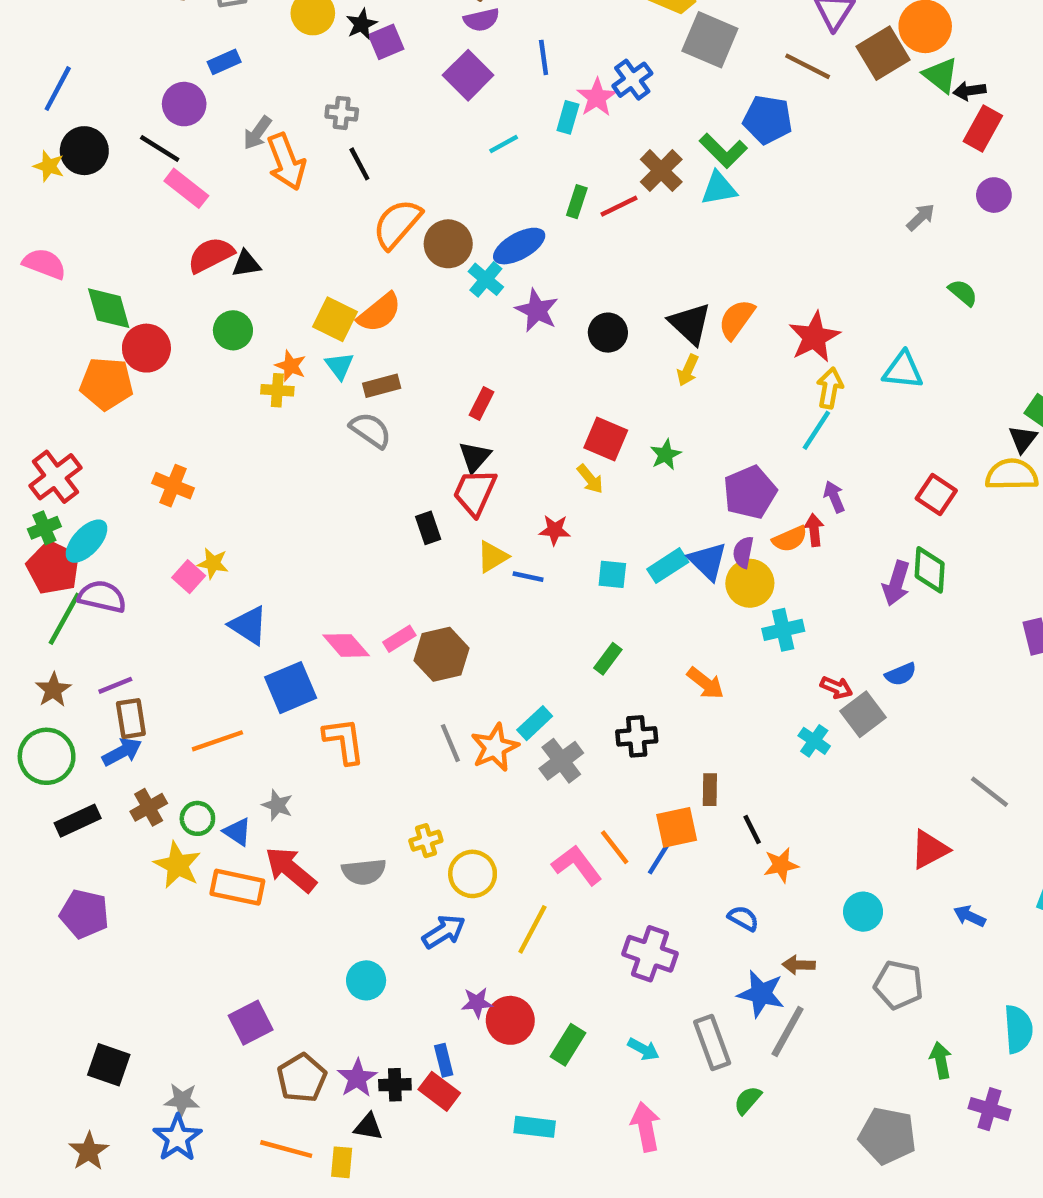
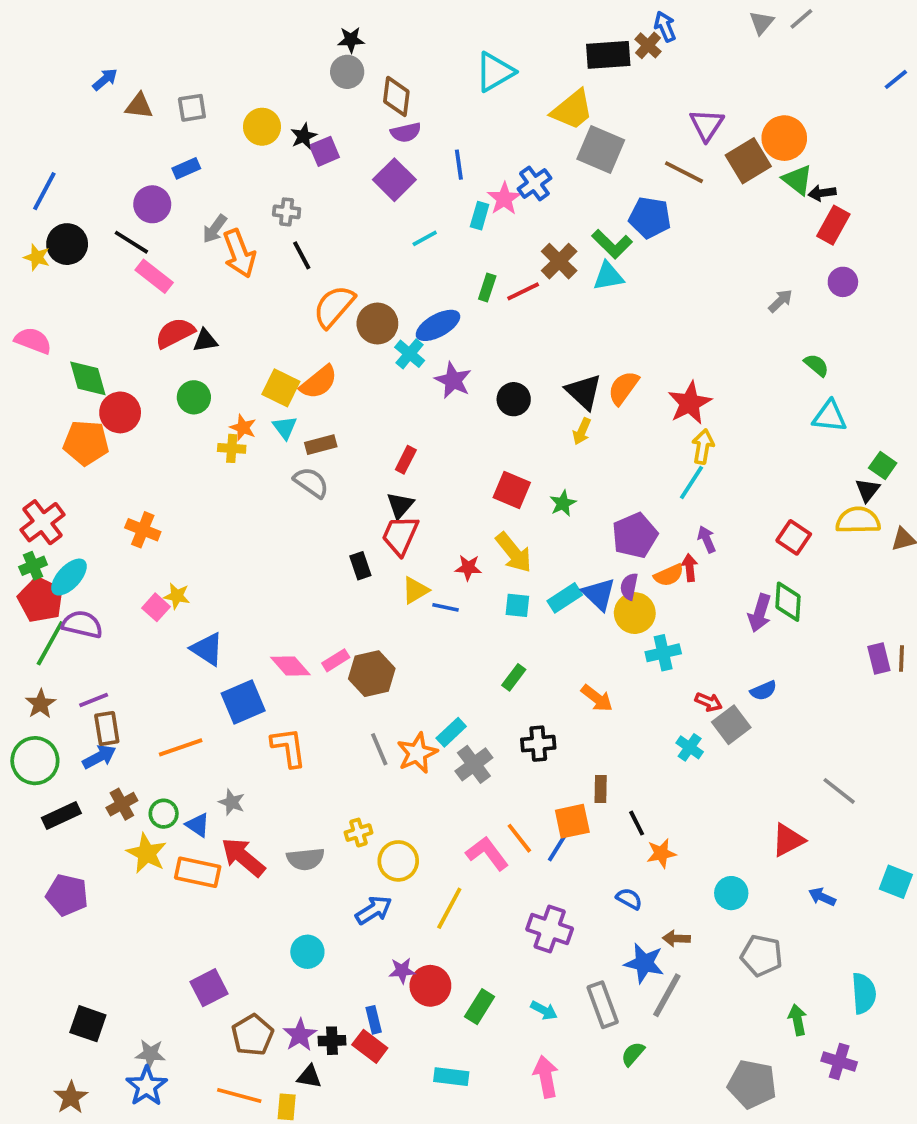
cyan triangle: (903, 370) -> (830, 416), moved
yellow arrow: (590, 479) -> (514, 552), moved, size x1.6

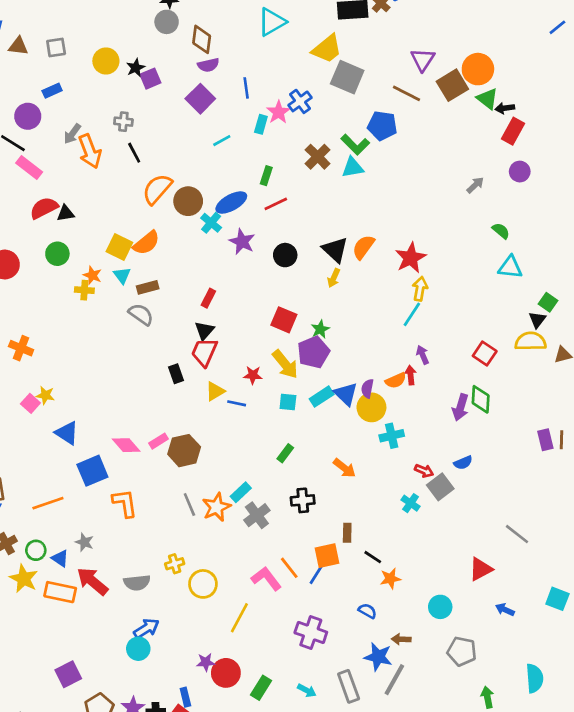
red line: (523, 291) -> (276, 204), moved
purple pentagon: (635, 535) -> (313, 352), moved
black line: (637, 823) -> (373, 557), turned -30
blue arrow: (374, 910) -> (146, 628), moved

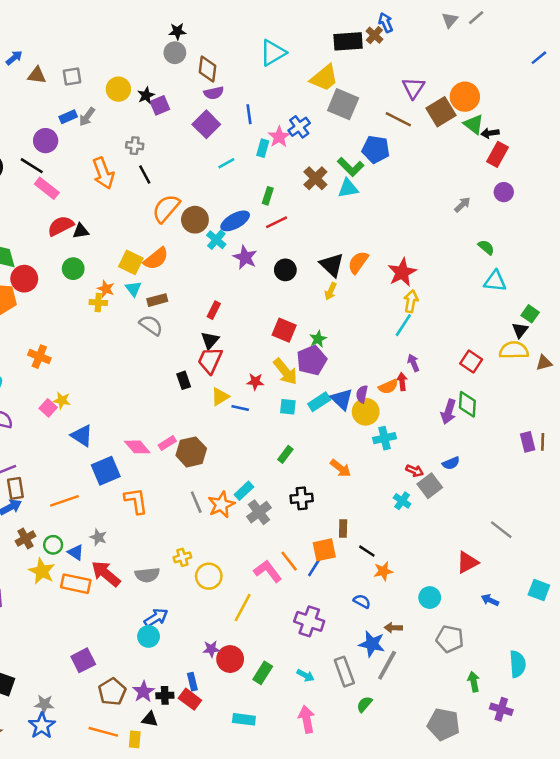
gray arrow: (72, 134) -> (87, 117), moved

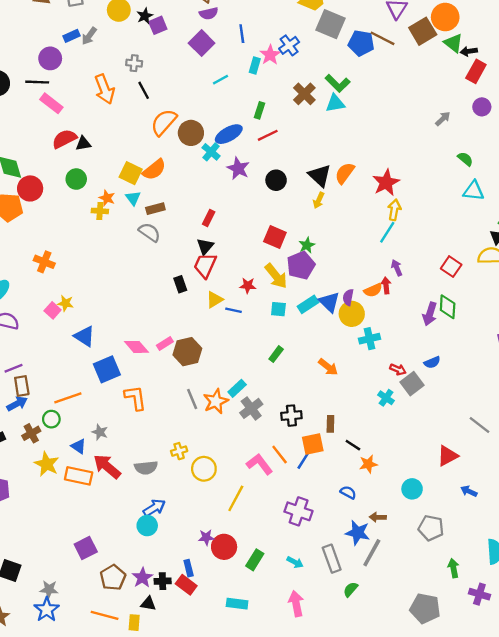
blue pentagon: (376, 149) -> (361, 43), moved
black line: (32, 166) -> (37, 82), turned -30
black cross: (302, 498) -> (291, 416), moved
green circle: (53, 545) -> (51, 419), moved

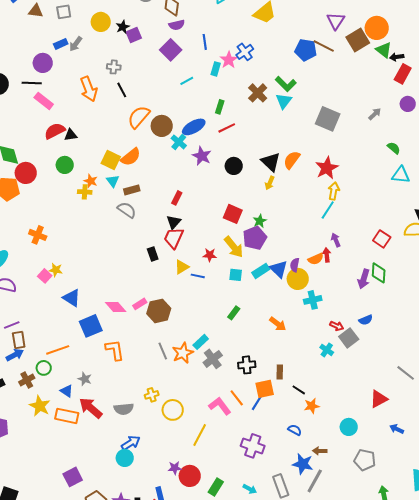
gray square: (330, 24) -> (328, 119), moved
cyan triangle: (335, 103) -> (284, 101), turned -42

